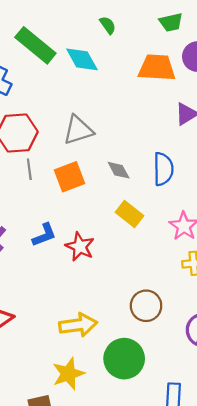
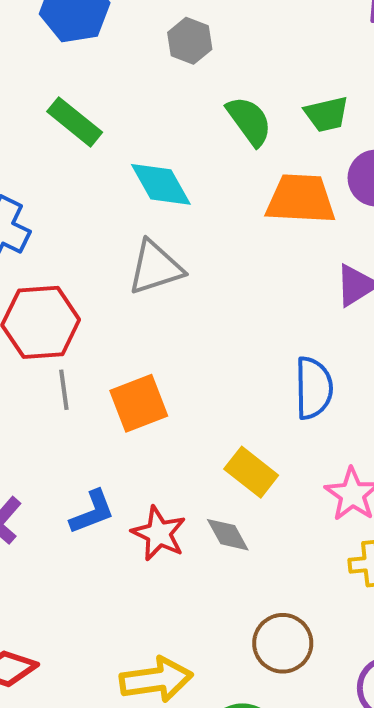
green semicircle: (108, 25) -> (249, 121), moved, size x1.5
green rectangle: (35, 45) -> (75, 122), moved, size x0.7
gray triangle: (78, 130) -> (155, 268), moved
gray diamond: (119, 170) -> (228, 535), moved

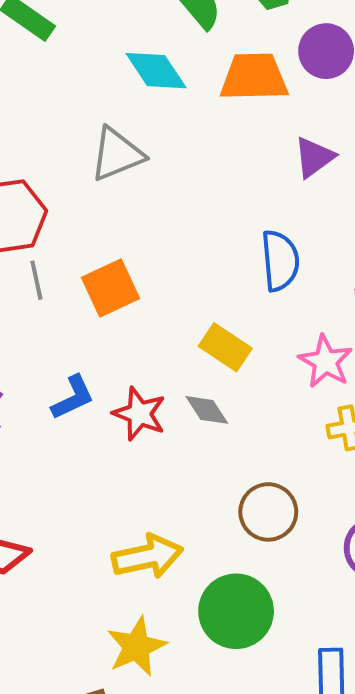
cyan diamond: (161, 184) -> (156, 71), moved

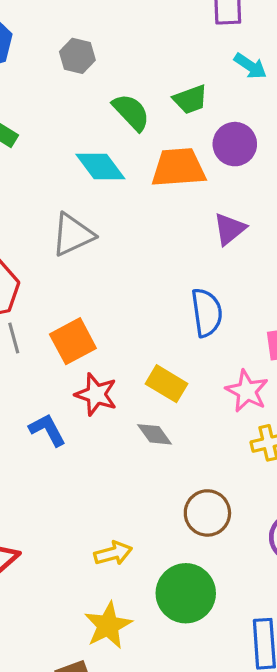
blue L-shape: (73, 398) -> (47, 430), turned -90
red star: (139, 414) -> (96, 394), moved
yellow arrow: (147, 557) -> (113, 553), size x0.7

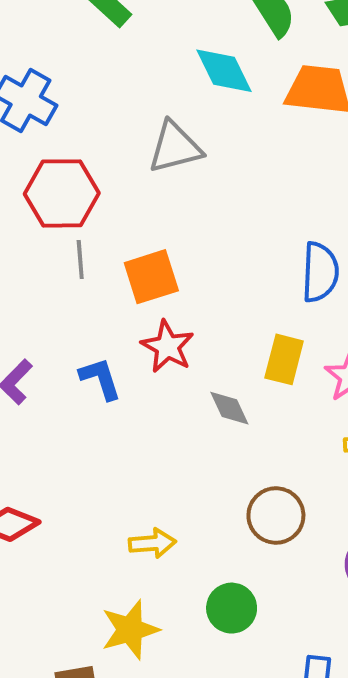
yellow rectangle: (167, 384) -> (284, 359), moved, turned 63
green circle: (186, 593) -> (232, 608), size x0.7

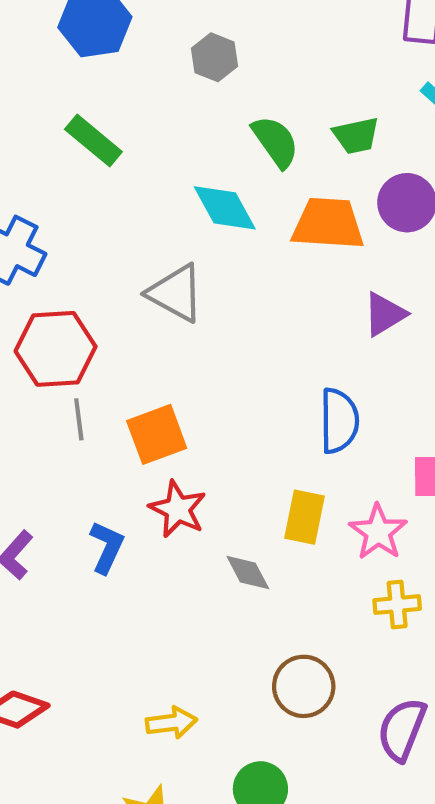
gray triangle: (175, 147) -> (176, 293), turned 46
blue L-shape: (100, 379) -> (107, 547), turned 45

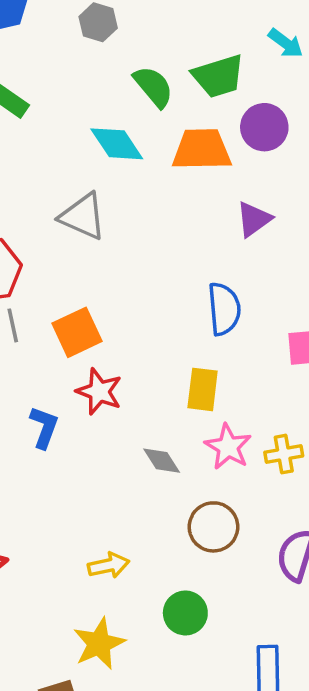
green trapezoid: (356, 136) -> (218, 76), size x1.4
pink star: (378, 532) -> (228, 447), moved
gray diamond: (248, 573) -> (162, 461), moved

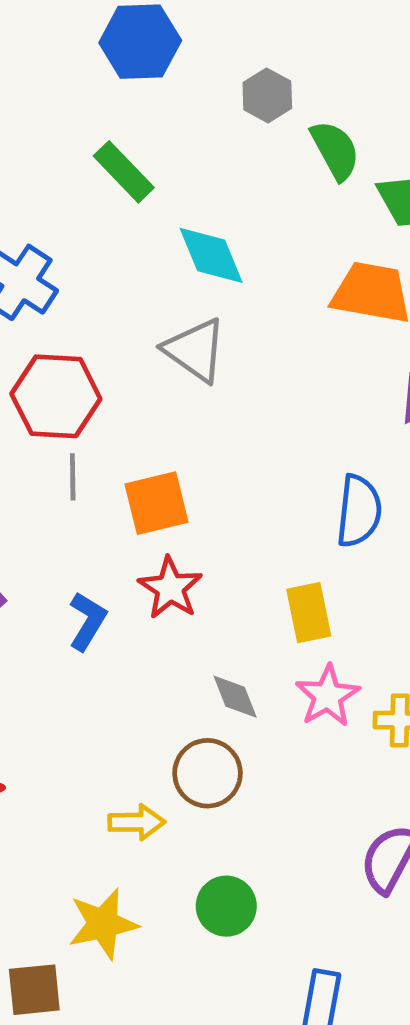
green semicircle: (153, 87) -> (335, 150), moved
cyan diamond: (117, 144) -> (211, 255), moved
yellow rectangle: (203, 389) -> (309, 613), turned -30
brown circle: (213, 527) -> (208, 773), moved

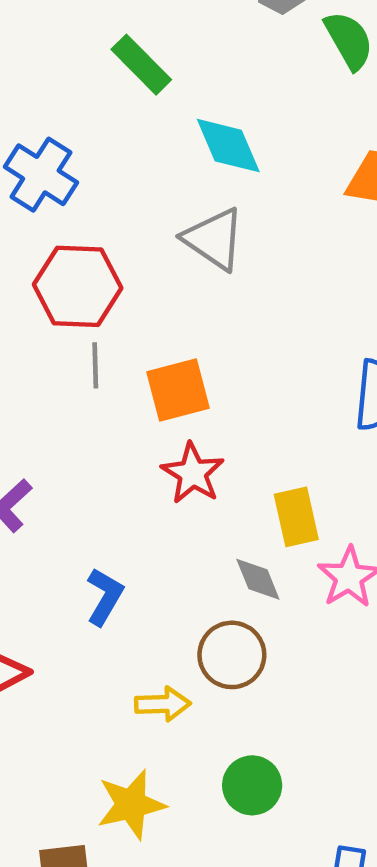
yellow rectangle: (309, 613) -> (296, 517), moved
blue L-shape: (87, 621) -> (105, 597), moved

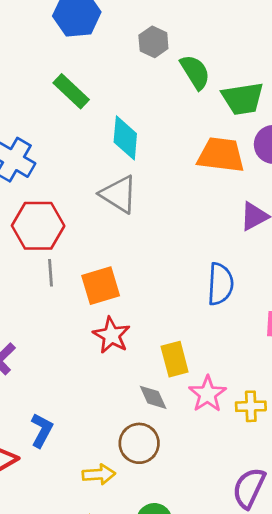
cyan diamond: (228, 146) -> (125, 138), turned 30
blue L-shape: (105, 597) -> (42, 430), moved

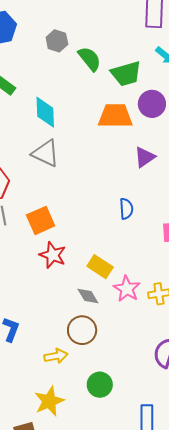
blue semicircle: (220, 284) -> (126, 209), size x0.7
yellow rectangle: (175, 359) -> (100, 267), turned -35

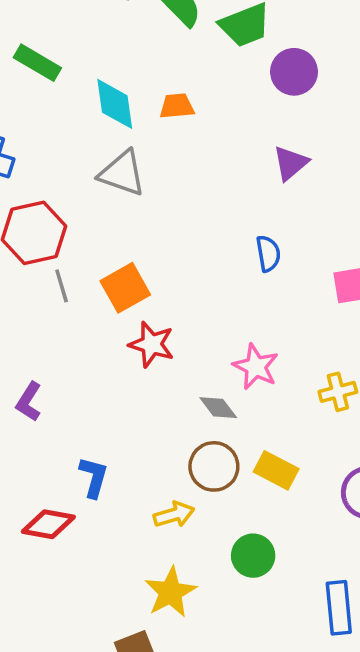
orange trapezoid: (115, 116) -> (177, 106), moved, size x0.6
yellow rectangle: (100, 267) -> (276, 470), moved
pink star: (127, 289) -> (256, 367), moved

